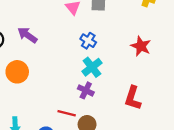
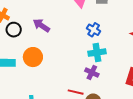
cyan cross: (92, 67) -> (97, 53), turned 30

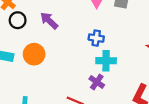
blue cross: (94, 30) -> (96, 38), moved, turned -32

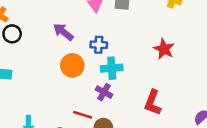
purple arrow: (49, 21) -> (63, 32), moved
orange circle: (34, 54) -> (72, 65), moved

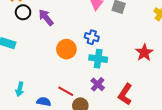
purple arrow: (63, 32) -> (46, 17), moved
purple cross: (104, 92) -> (98, 84), moved

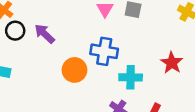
blue cross: (92, 37) -> (104, 51), size x1.5
cyan cross: (98, 59) -> (131, 77), moved

